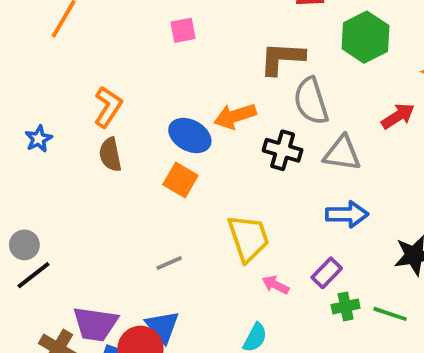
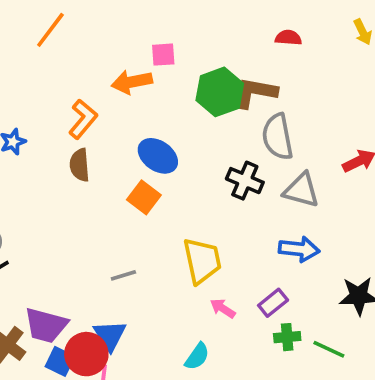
green hexagon: (365, 37) -> (220, 92), moved
orange arrow: (235, 116) -> (132, 82), moved

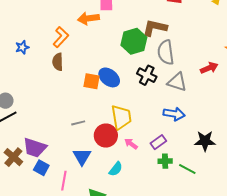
green hexagon: (220, 92) -> (134, 41), moved
blue ellipse: (158, 156) -> (109, 77), moved
orange square: (144, 197) -> (92, 81), turned -30
blue triangle: (110, 335) -> (82, 157), moved
red circle: (86, 354) -> (106, 136), moved

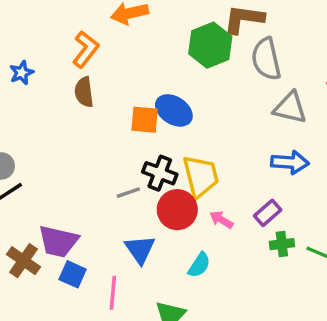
black cross: (147, 75) -> (160, 173), moved

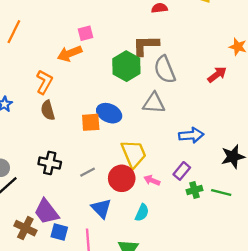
gray triangle: (290, 108) -> (154, 103), moved
black cross: (160, 173) -> (50, 163), moved
purple trapezoid: (58, 241) -> (46, 212), turned 48

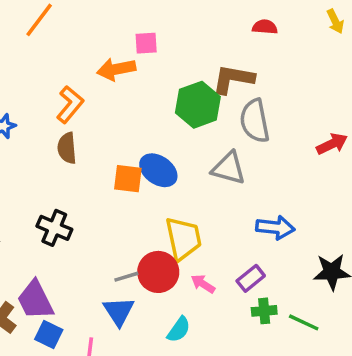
gray line: (88, 172) -> (126, 277), moved

